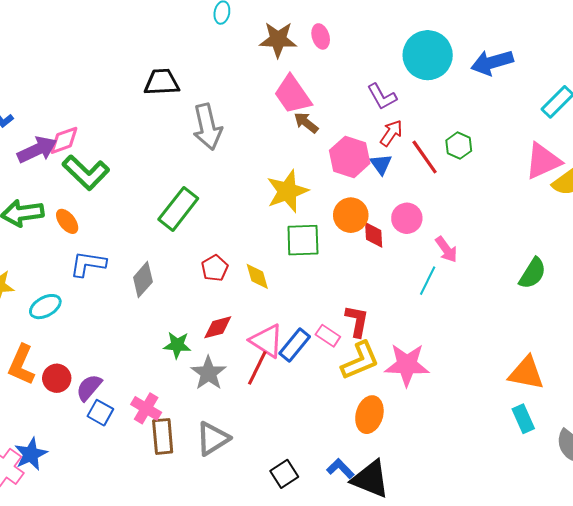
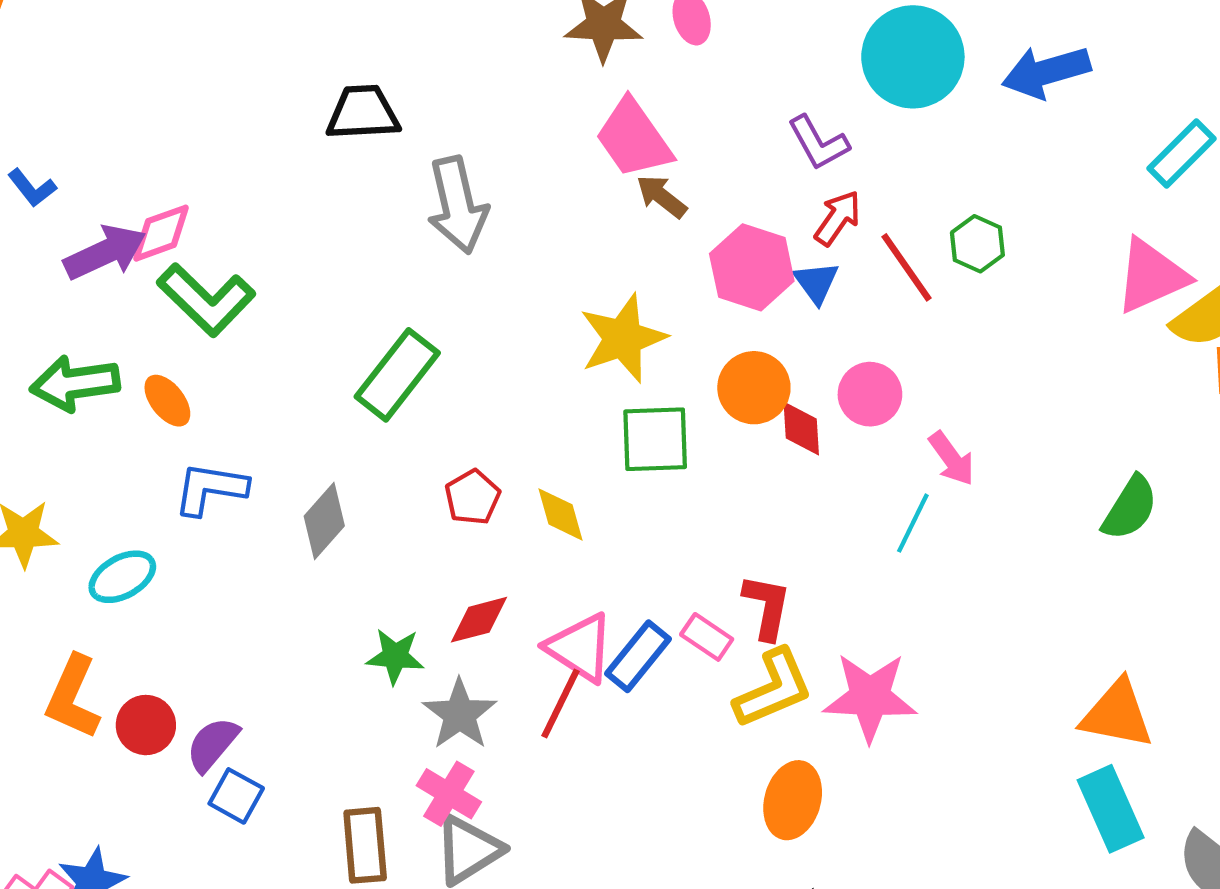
pink cross: (146, 408) -> (449, 794), moved
cyan rectangle: (523, 419) -> (1111, 809), size x1.4

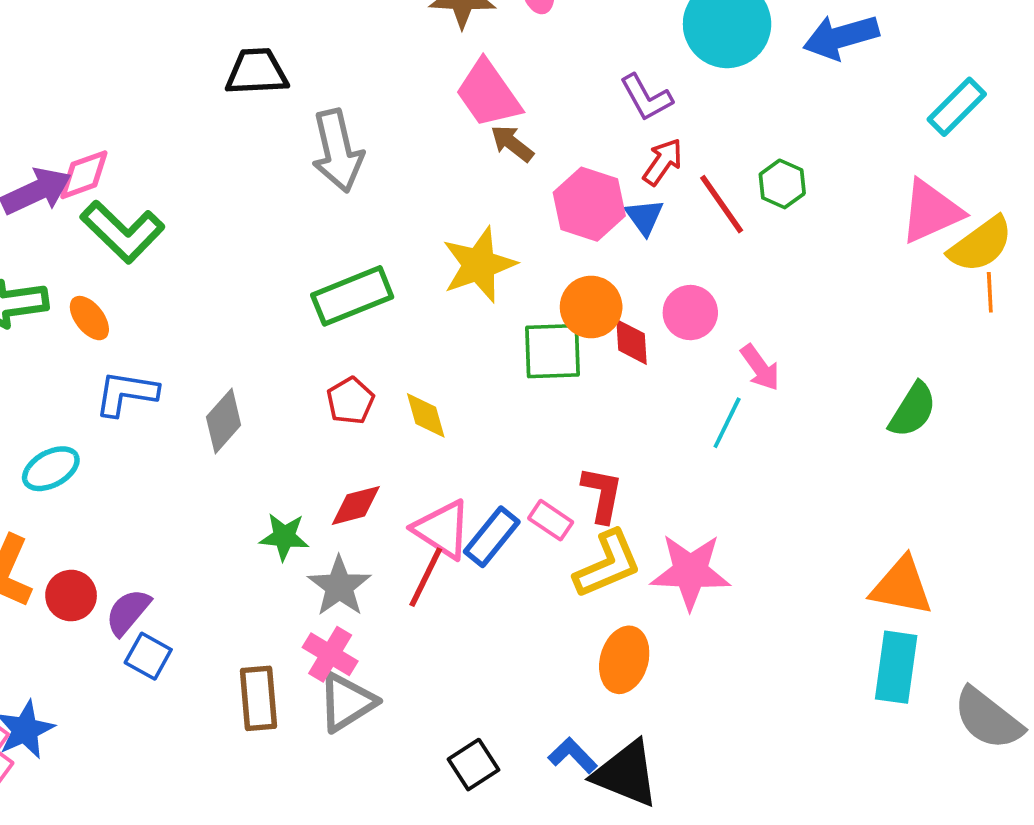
green rectangle: (397, 375) -> (352, 296), moved, turned 30
green square: (655, 439) -> (552, 351), moved
cyan rectangle: (1111, 809) -> (896, 667), turned 32

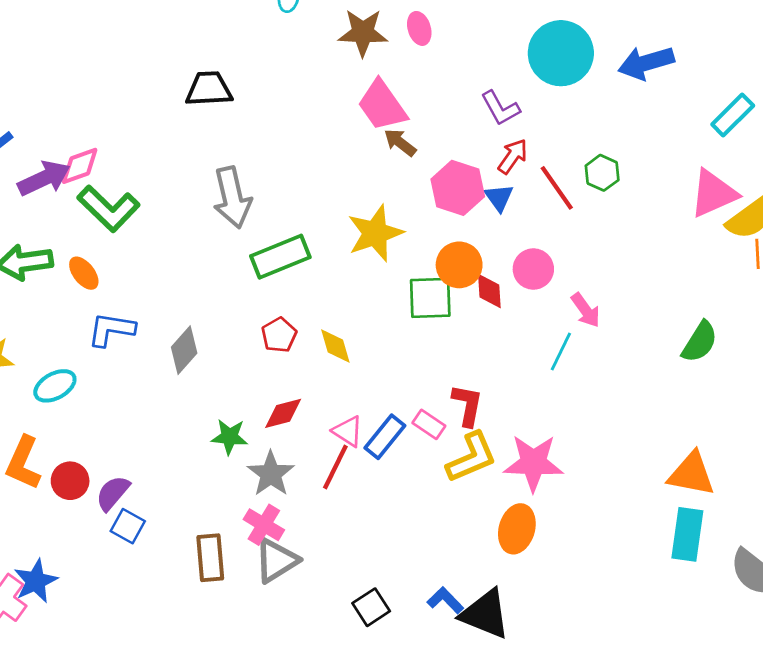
gray arrow: (337, 151) -> (232, 198), moved
pink triangle: (442, 529) -> (348, 431), size x0.7
orange ellipse: (624, 660) -> (517, 529), moved

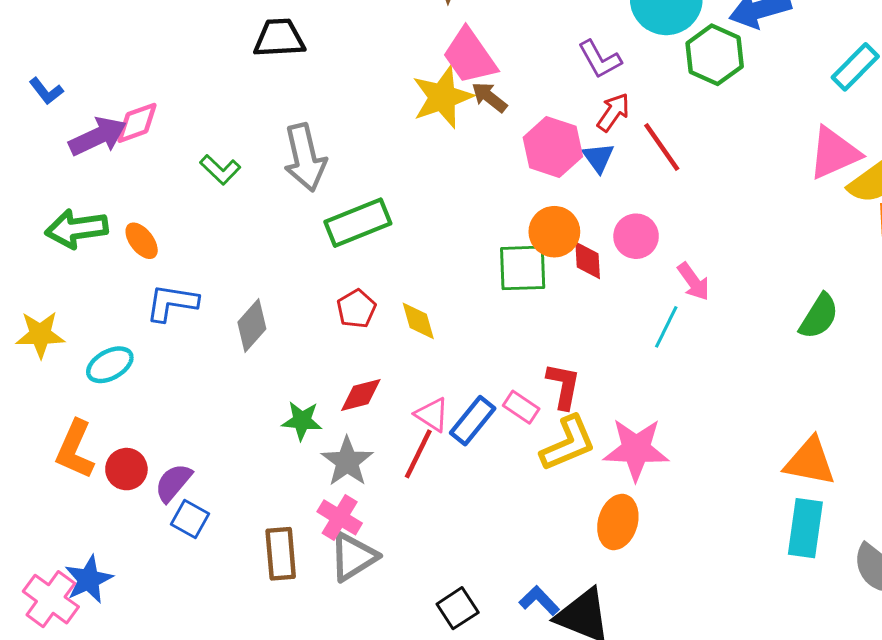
green hexagon: (602, 173) -> (715, 55), moved, size x1.5
green L-shape: (109, 209) -> (220, 170), moved, size x0.6
yellow star: (375, 233) -> (442, 97), moved

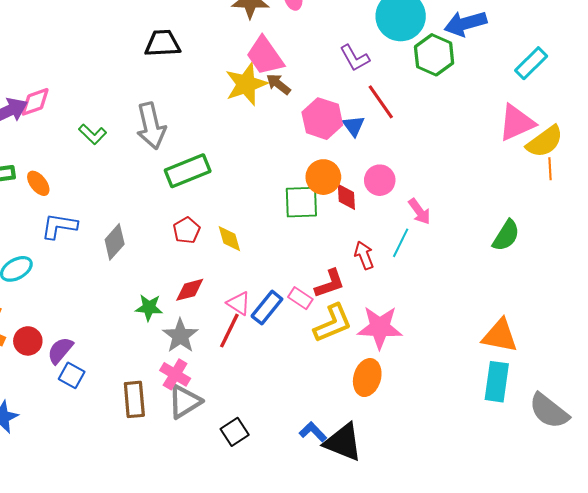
black trapezoid: (279, 38) -> (163, 43), moved
red arrow: (613, 112) -> (364, 255), moved, turned -56
red line: (662, 147) -> (381, 102), moved
red L-shape: (563, 386) -> (330, 284), turned 60
black square: (458, 608) -> (235, 432), moved

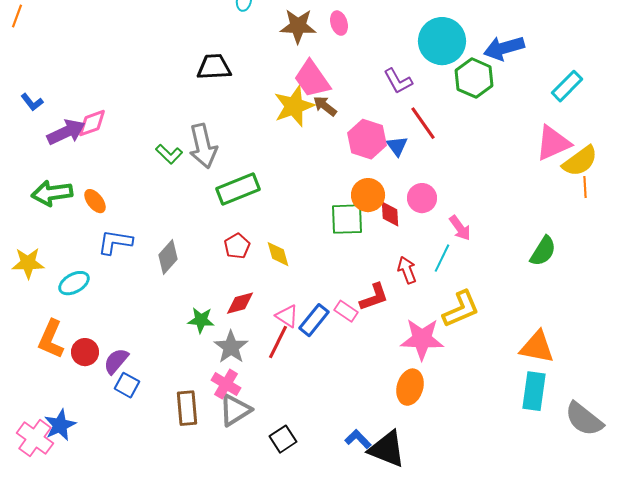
green L-shape: (93, 134) -> (169, 154), moved
yellow L-shape: (333, 323) -> (461, 309), moved

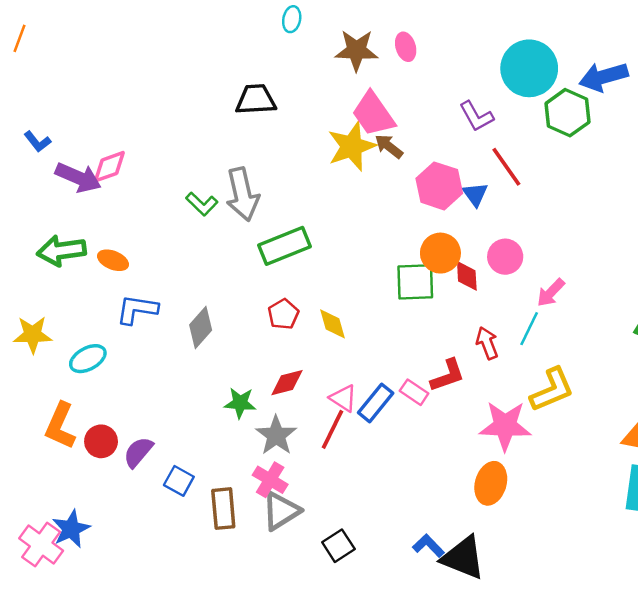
purple arrow: (66, 132) -> (78, 178), turned 48
orange ellipse: (95, 201) -> (113, 260), turned -30
pink arrow: (460, 228) -> (551, 293), turned 80
blue square: (127, 385) -> (179, 481), moved

